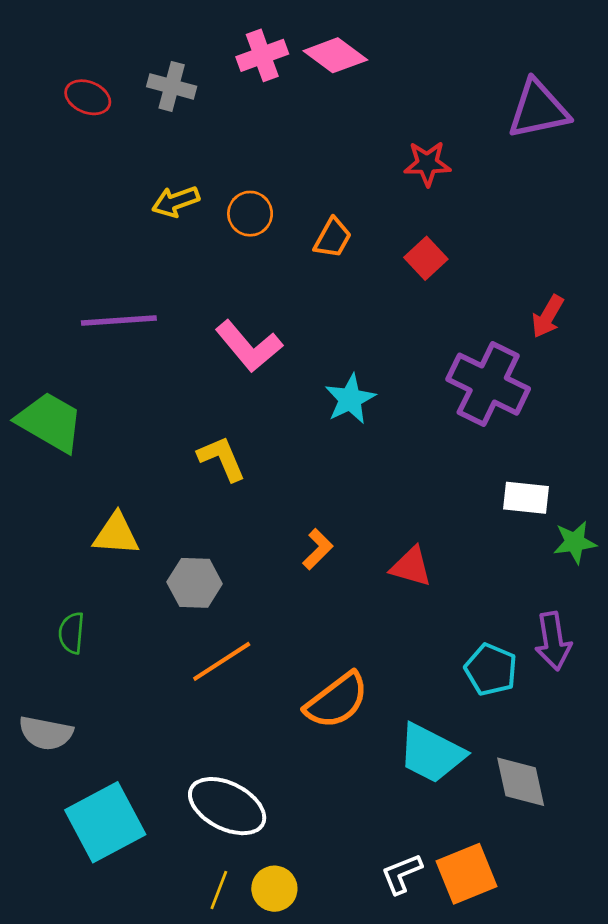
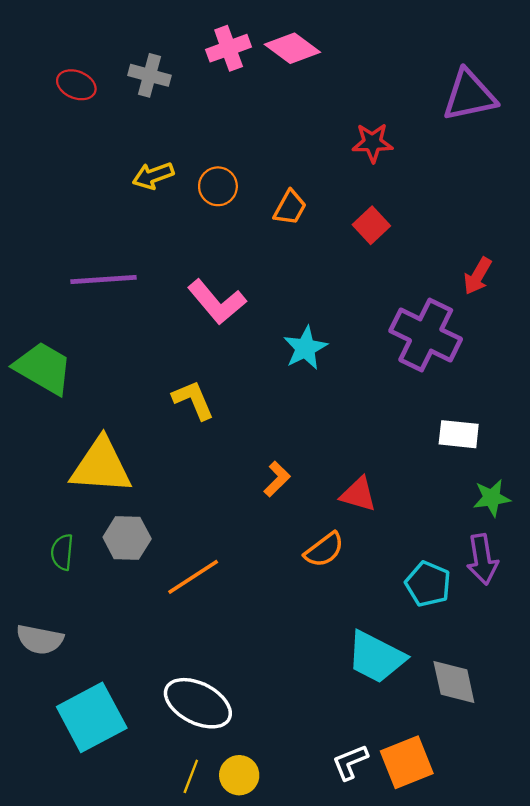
yellow triangle: (116, 534) -> (101, 466), size x1.5
green star: (575, 542) -> (492, 498), moved
gray hexagon: (195, 583) -> (127, 538), moved
orange semicircle: (337, 701) -> (324, 550), moved, size x0.7

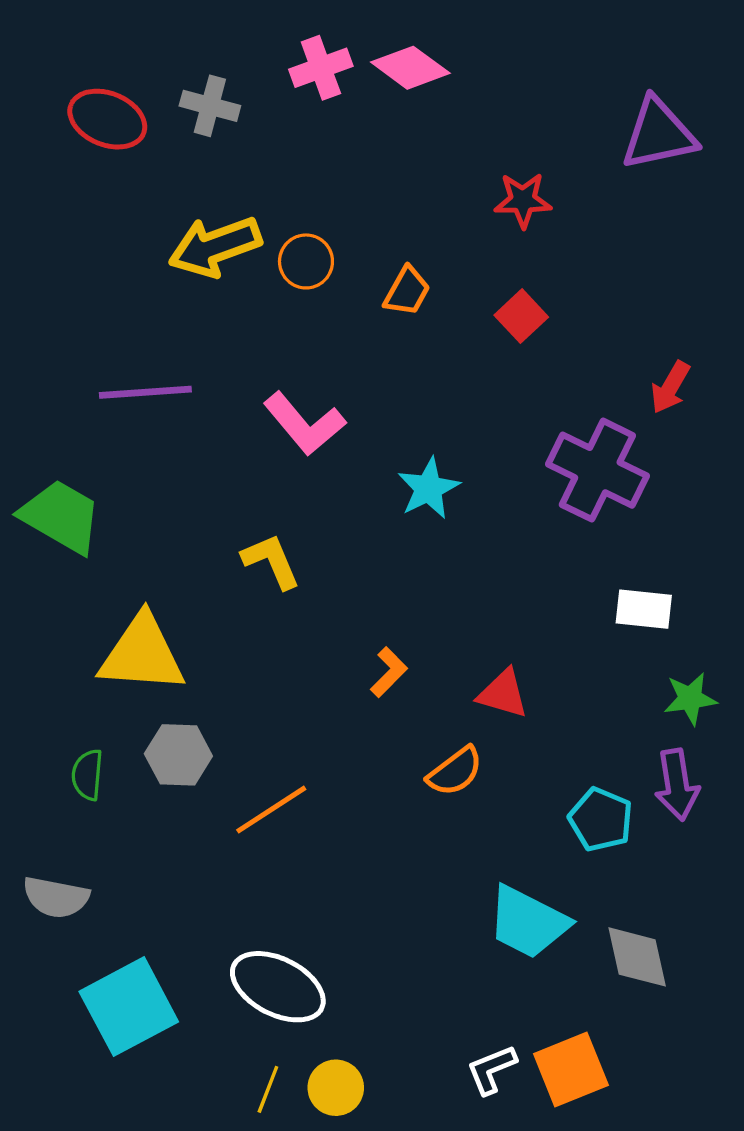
red ellipse: (76, 85) -> (107, 119), size x1.4
yellow arrow: (153, 176) -> (215, 247), size x1.6

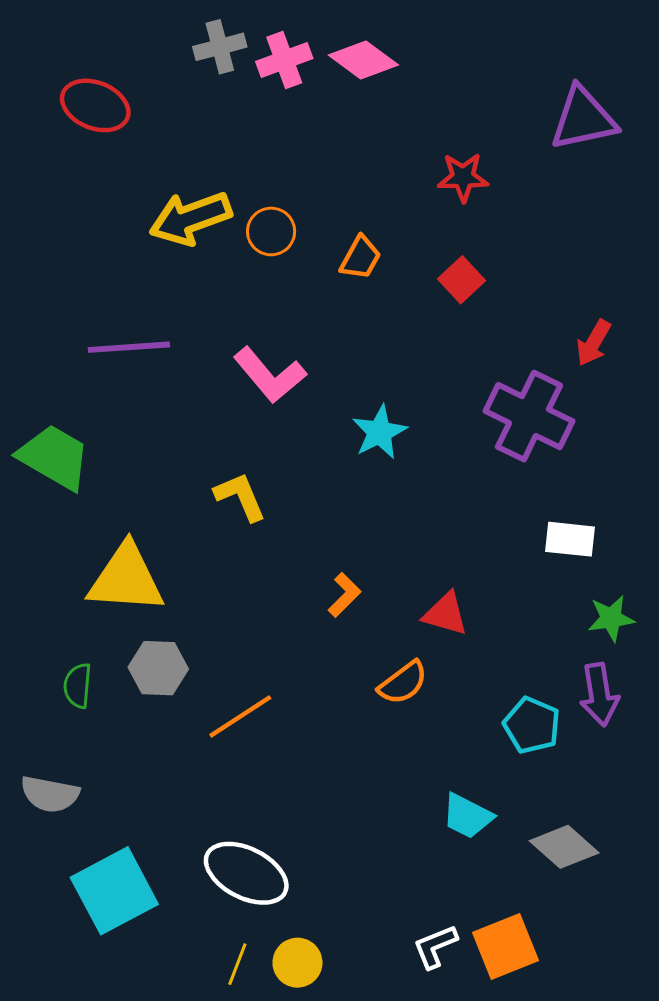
gray cross: (210, 106) -> (220, 47), moved, turned -30
cyan trapezoid: (528, 922) -> (467, 816), size x0.7
gray diamond: (637, 957) -> (564, 847), turned -36

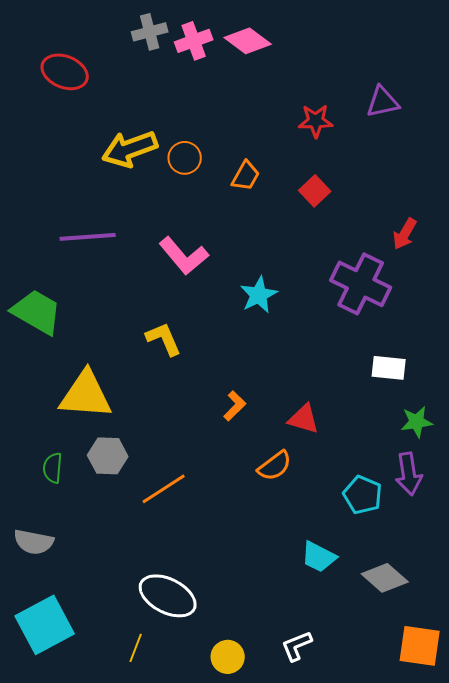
purple triangle: (583, 119) -> (383, 102), moved, size x0.7
cyan square: (114, 891) -> (45, 625), moved
orange square: (506, 947) -> (420, 646), moved, turned 30
yellow circle: (297, 963) -> (228, 657), moved
yellow line: (237, 964) -> (136, 648), moved

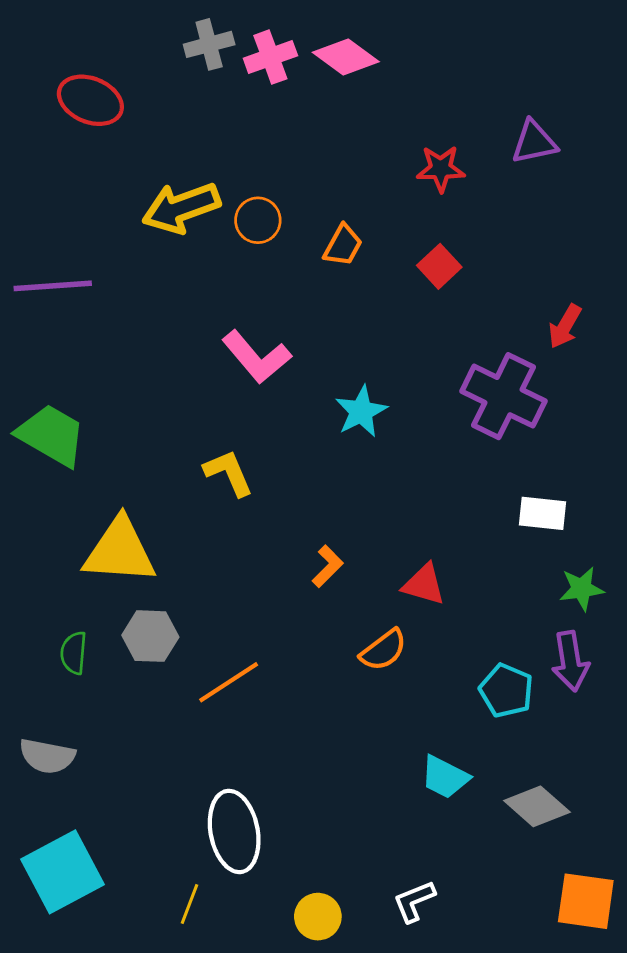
purple line: (88, 237) -> (53, 286), moved
white ellipse: (168, 596) -> (234, 831), turned 52

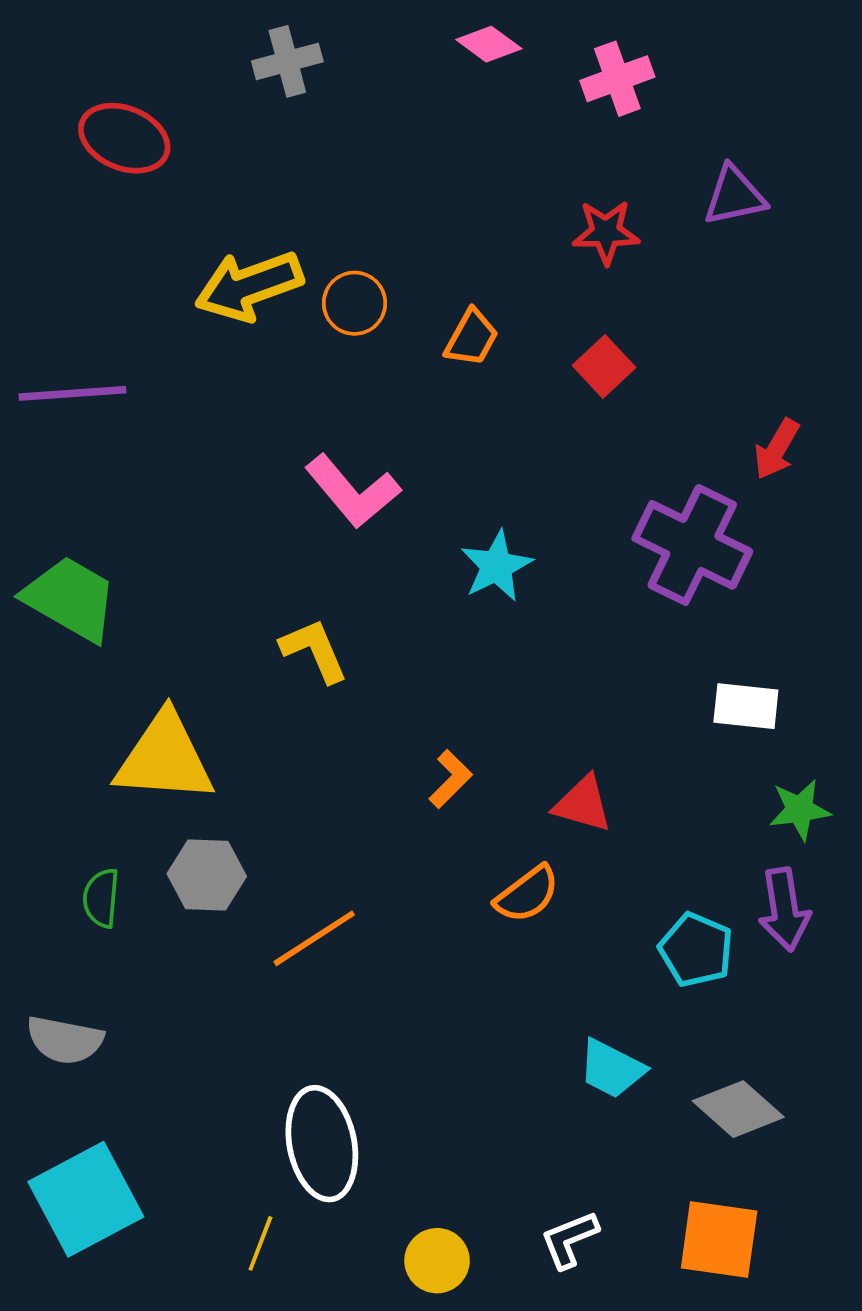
pink cross: (270, 57) -> (617, 79), moved
pink diamond: (346, 57) -> (489, 44), moved, size x0.7
orange square: (586, 901) -> (719, 1240), moved

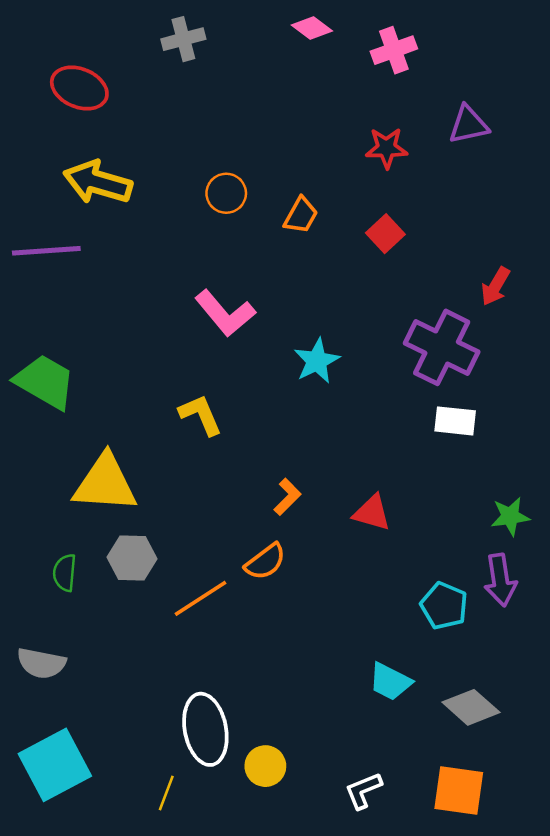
yellow arrow: (249, 286) -> (98, 182), moved, turned 36
white rectangle: (746, 706) -> (455, 421), moved
orange semicircle: (527, 894) -> (265, 562), moved
yellow circle: (437, 1261) -> (265, 766), moved

